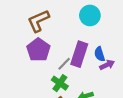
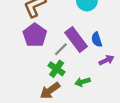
purple rectangle: (79, 54) -> (76, 40), turned -55
purple arrow: (107, 65) -> (106, 60), moved

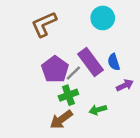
purple pentagon: (35, 35) -> (55, 69), moved
green cross: (57, 69) -> (68, 95), turned 35

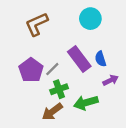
purple pentagon: (55, 69) -> (31, 70), moved
gray line: (73, 73) -> (52, 69), moved
green arrow: (98, 110) -> (86, 103), size x1.5

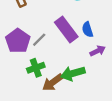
green cross: (59, 89) -> (36, 68), moved
brown arrow: (52, 112) -> (53, 82), moved

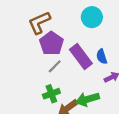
purple pentagon: (18, 41) -> (51, 43), moved

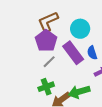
cyan circle: (92, 17) -> (80, 29), moved
brown L-shape: (39, 23) -> (48, 22), moved

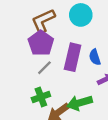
cyan circle: (80, 29) -> (81, 15), moved
purple rectangle: (73, 53) -> (73, 57), turned 50

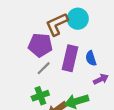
brown L-shape: (43, 21) -> (57, 24), moved
purple pentagon: (41, 43) -> (40, 45), turned -30

